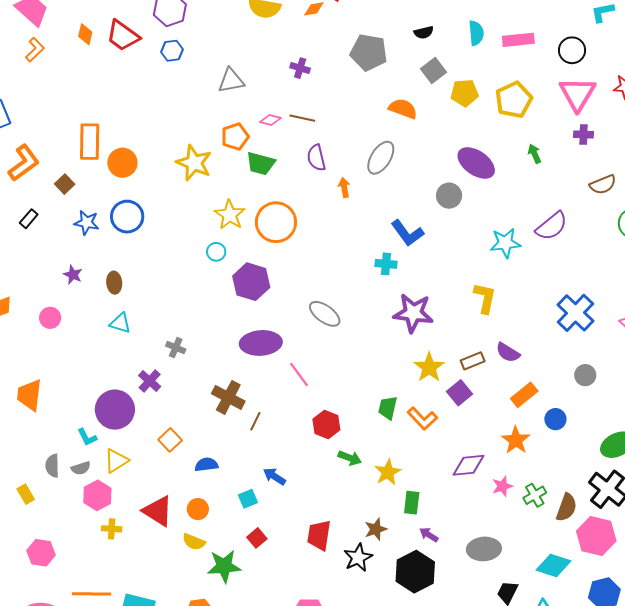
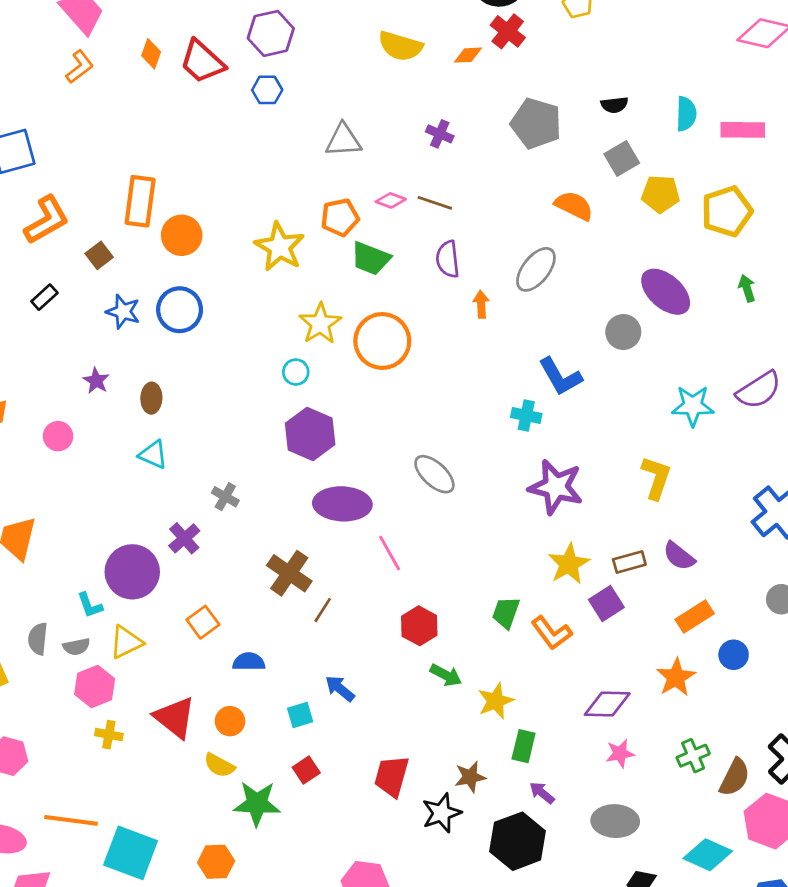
purple hexagon: (251, 282) -> (310, 434), moved
pink star: (502, 486) -> (620, 754), moved

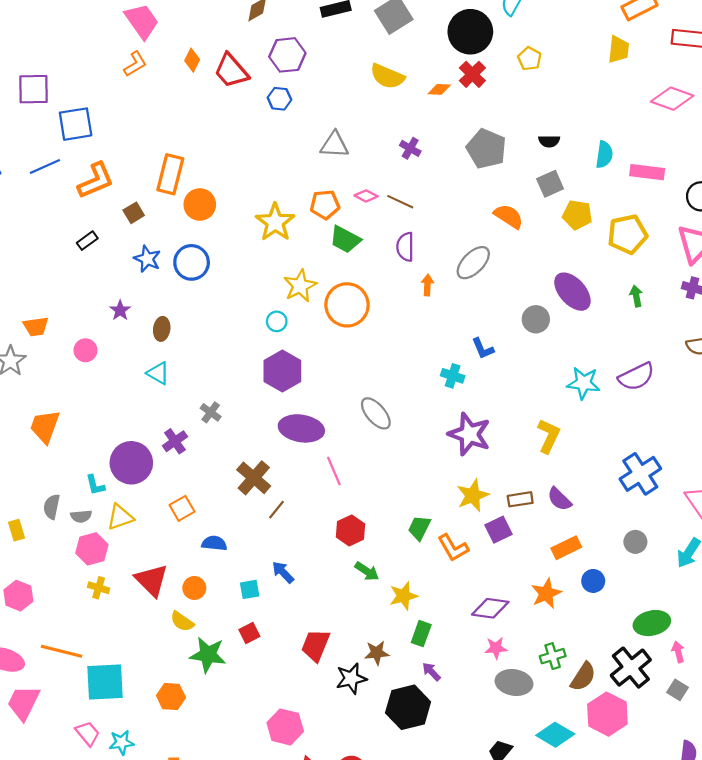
blue L-shape: (560, 377) -> (483, 349), size x0.7
gray ellipse: (615, 821) -> (514, 682), moved
cyan square: (131, 853) -> (105, 682), turned -30

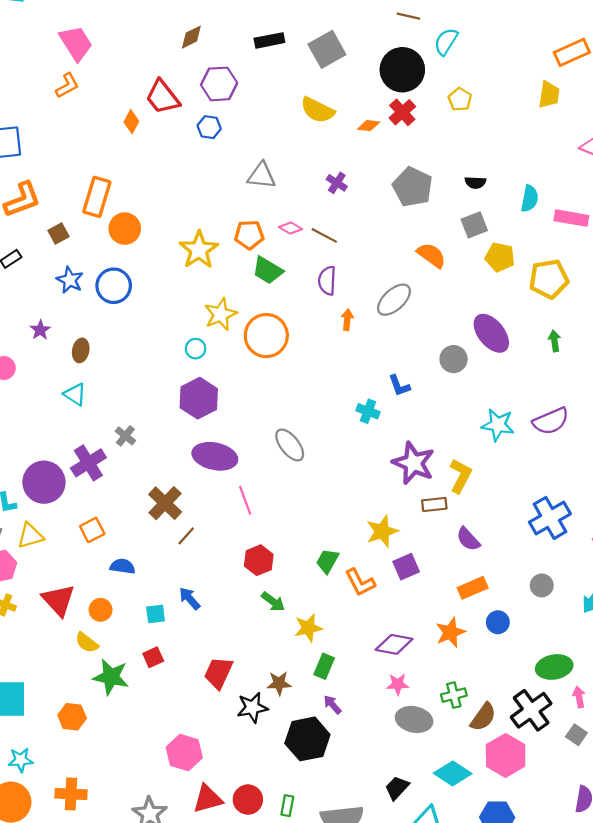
orange diamond: (192, 60) -> (131, 122), moved
purple star: (469, 434) -> (413, 463), moved
purple cross: (175, 441) -> (88, 463), size x1.4
brown rectangle: (520, 499) -> (434, 504), moved

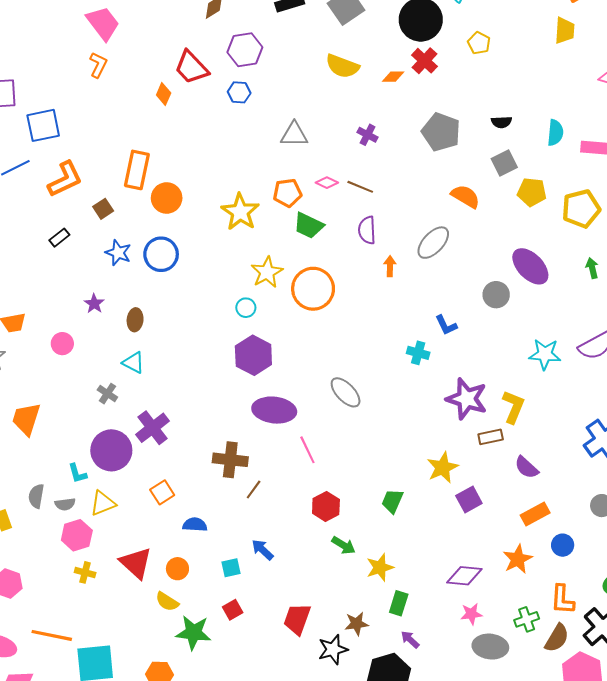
orange L-shape: (67, 85) -> (98, 65), turned -30
gray cross: (125, 436) -> (107, 394), moved
brown cross: (165, 503) -> (230, 460), turned -32
orange L-shape: (360, 582) -> (562, 600), moved, turned 36

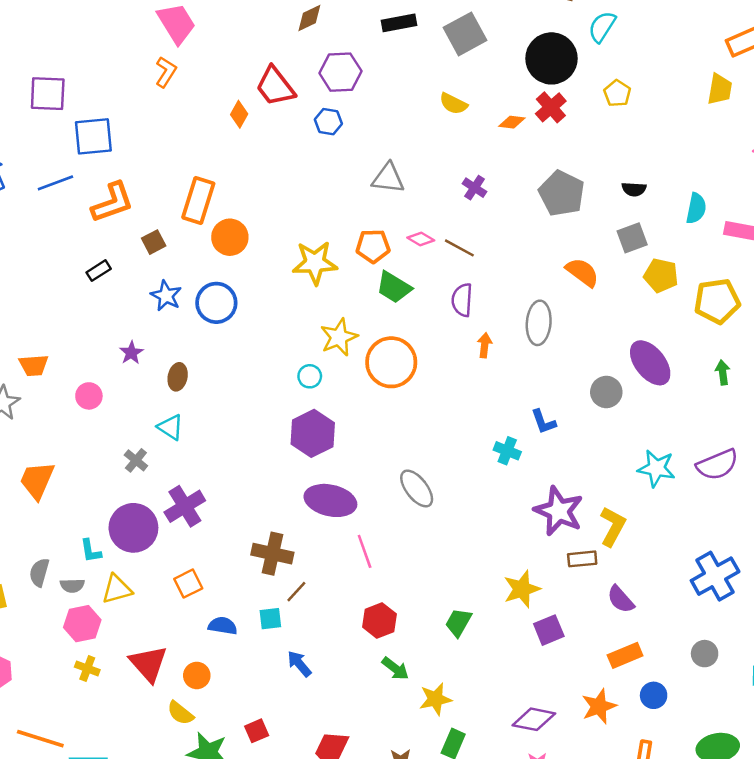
yellow semicircle: (342, 66) -> (453, 104), size x0.7
yellow star: (240, 212) -> (315, 263), turned 30
gray ellipse: (433, 243) -> (539, 323), turned -44
cyan square: (231, 568) -> (270, 619), moved

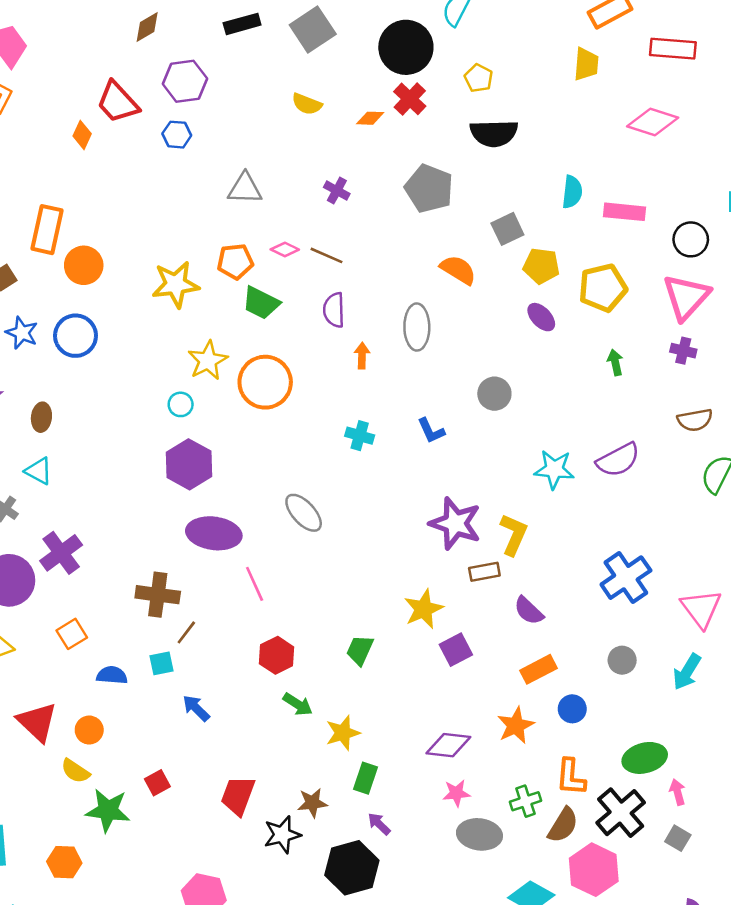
black semicircle: (634, 189) -> (494, 133), moved, size x1.8
purple ellipse: (650, 363) -> (541, 317), moved, size x0.6
cyan cross: (507, 451) -> (360, 436), moved

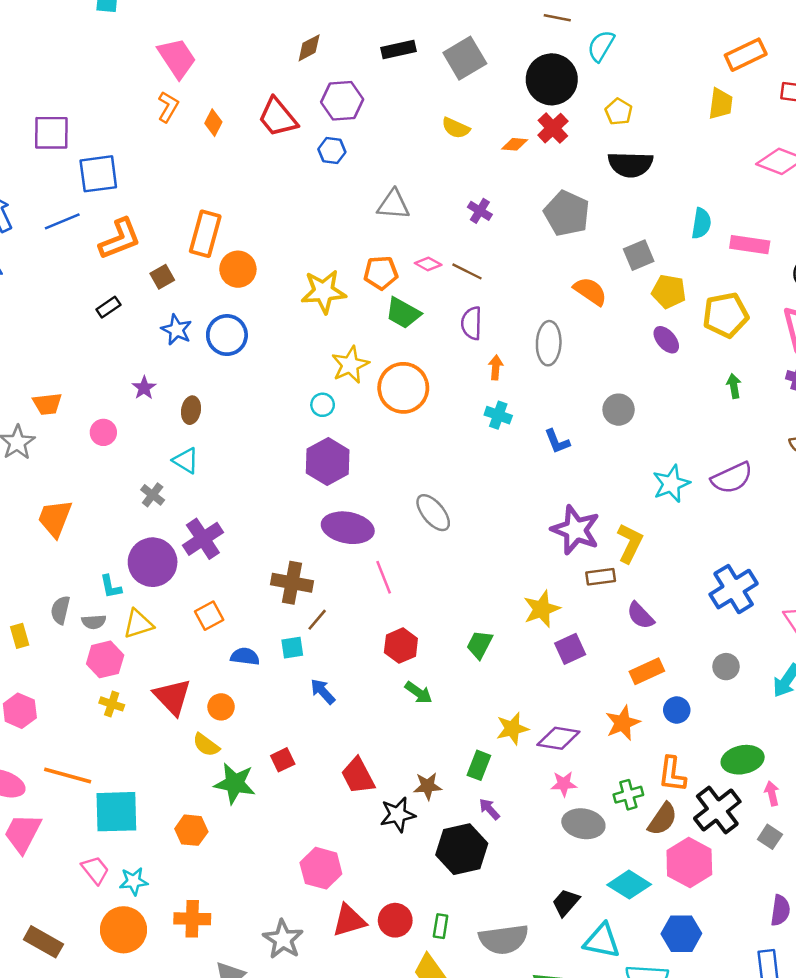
orange diamond: (82, 135) -> (213, 123), moved
cyan cross: (360, 436) -> (498, 415), moved
cyan star: (554, 469) -> (671, 484), turned -30
yellow star: (343, 733) -> (512, 729), moved
red trapezoid: (238, 796) -> (358, 776), turned -51

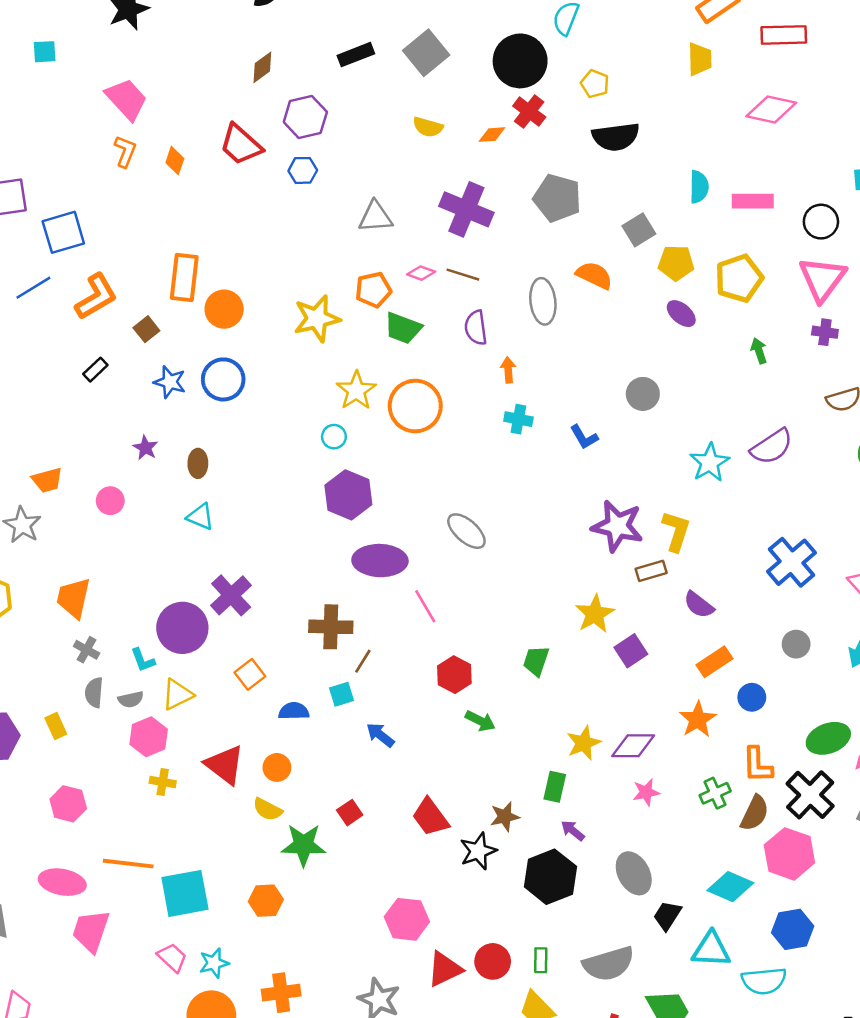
purple cross: (480, 211) -> (466, 209), size x2.0
gray ellipse: (549, 343) -> (543, 301), moved
gray cross: (153, 495) -> (87, 650), moved
gray ellipse: (583, 824) -> (634, 873), moved, turned 60

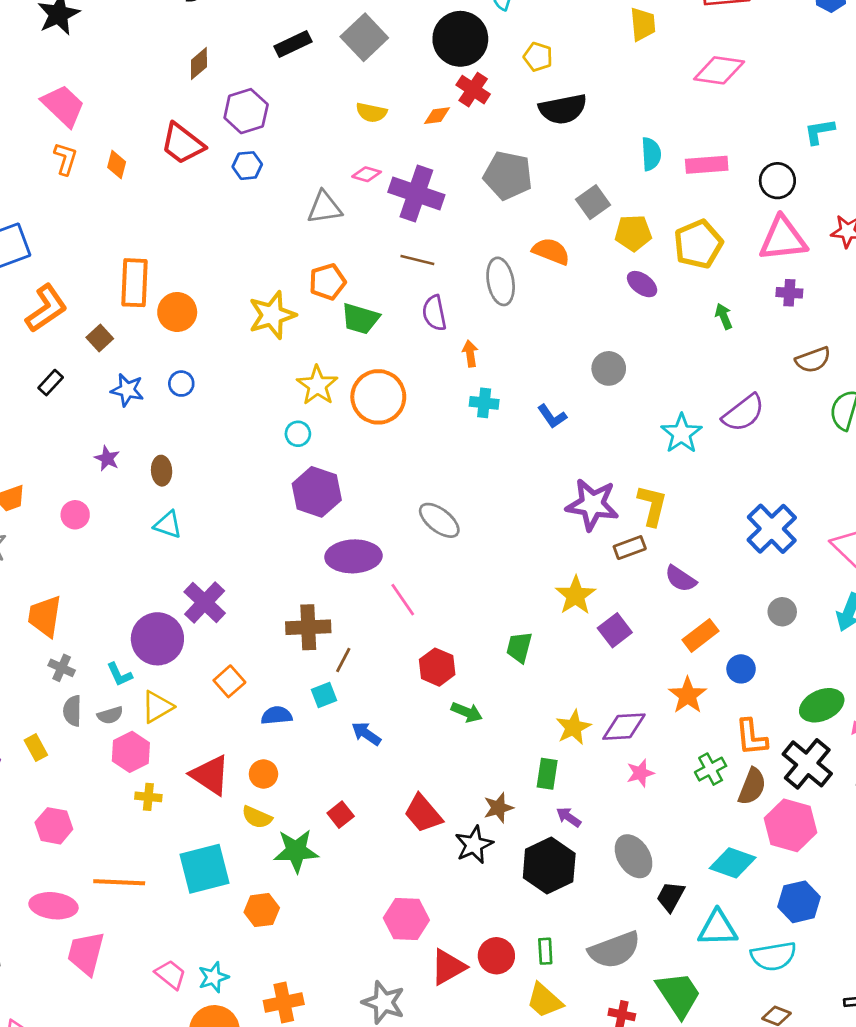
pink diamond: (421, 273) -> (367, 174), moved
pink triangle: (822, 279) -> (783, 239), turned 51
blue circle: (223, 379) -> (181, 384), size x0.6
cyan square: (185, 893) -> (205, 869), moved

